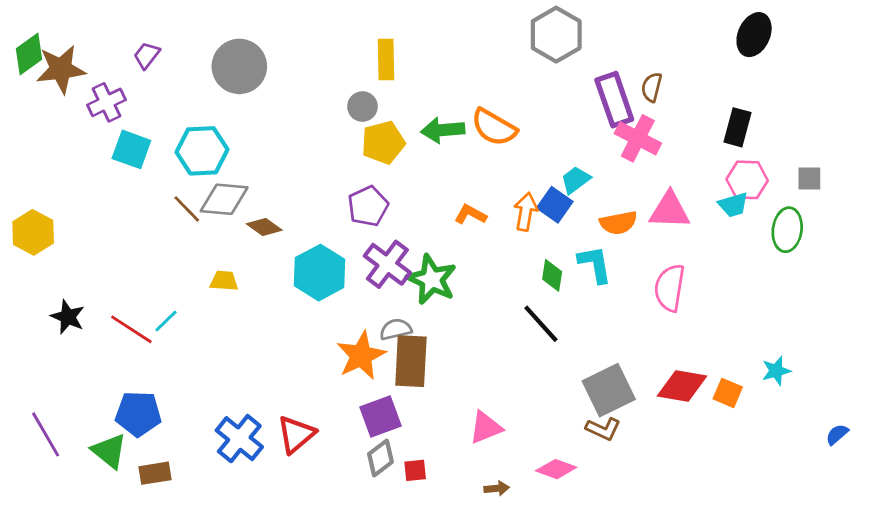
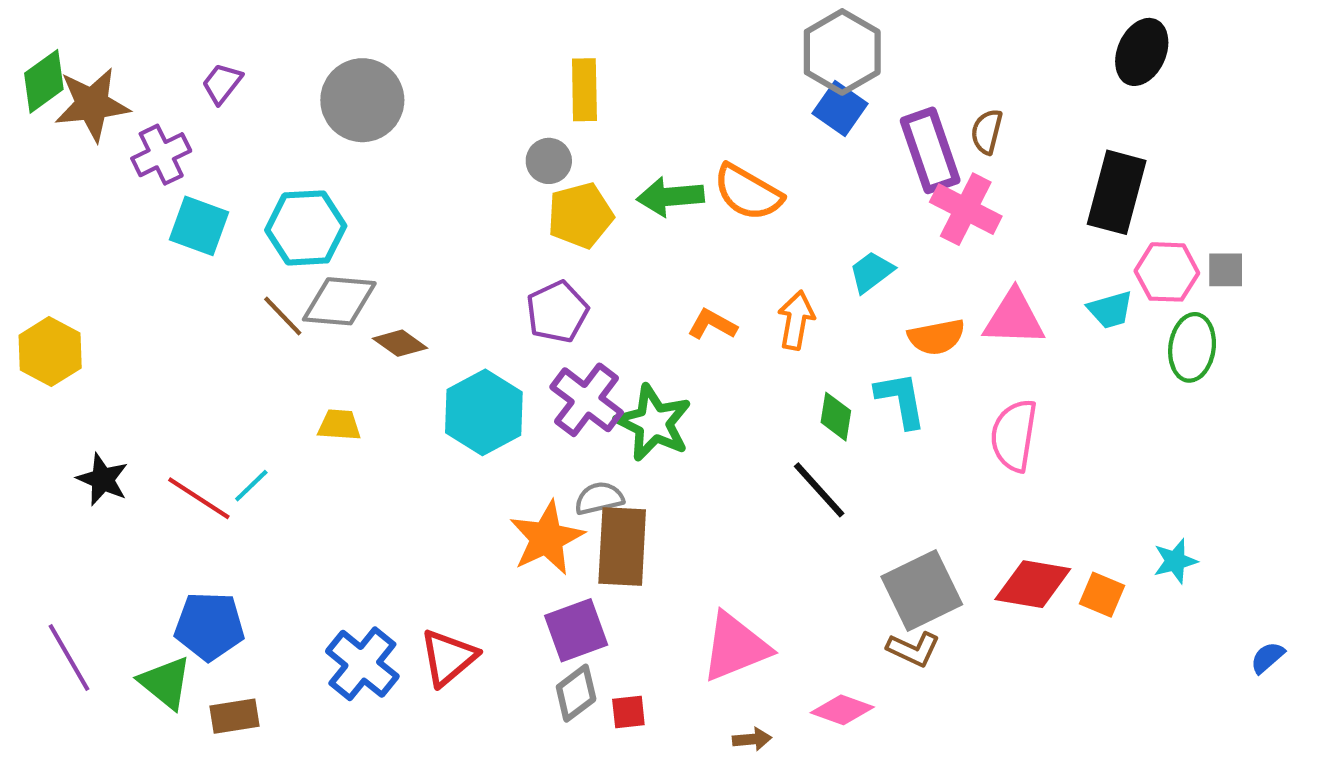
black rectangle: (737, 127) -> (1117, 192), size x1.4
pink hexagon: (747, 180) -> (1167, 272), moved
blue square: (555, 205) -> (840, 109), moved
pink triangle: (486, 428) -> (735, 647), size x1.4

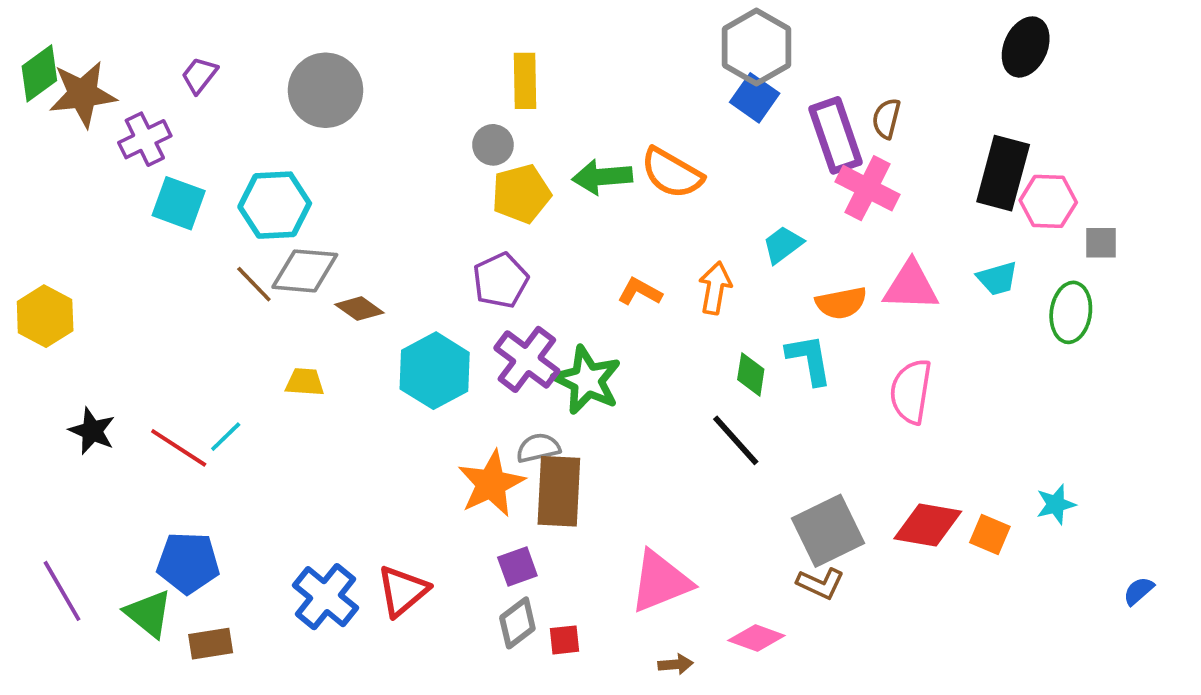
pink hexagon: (1167, 272) -> (1048, 201), moved
purple square: (576, 630) -> (517, 566), size x0.7

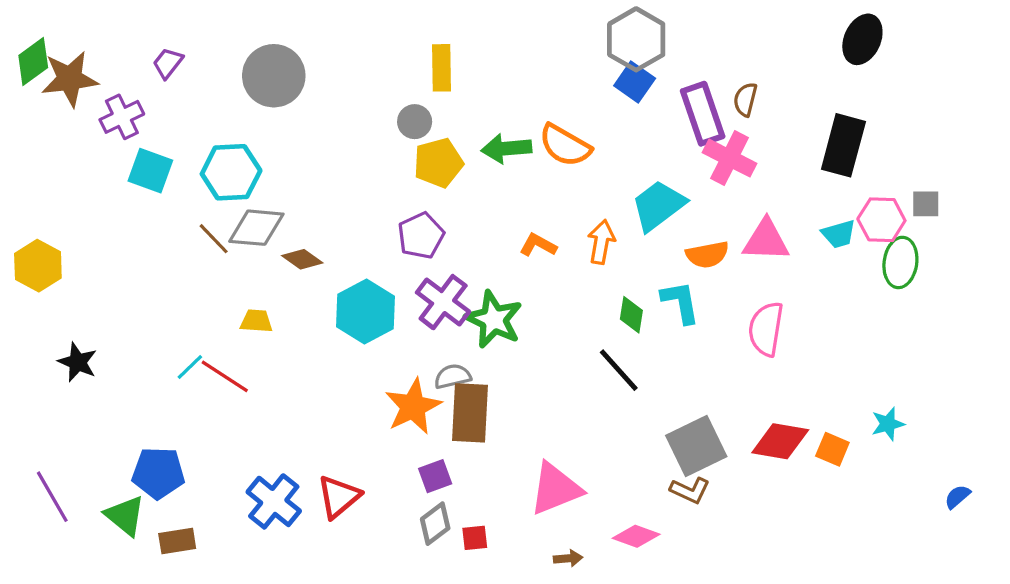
pink hexagon: (1048, 201) -> (881, 220), moved
cyan trapezoid: (783, 245) -> (658, 206), size x1.6
red line: (179, 448) -> (225, 376), moved

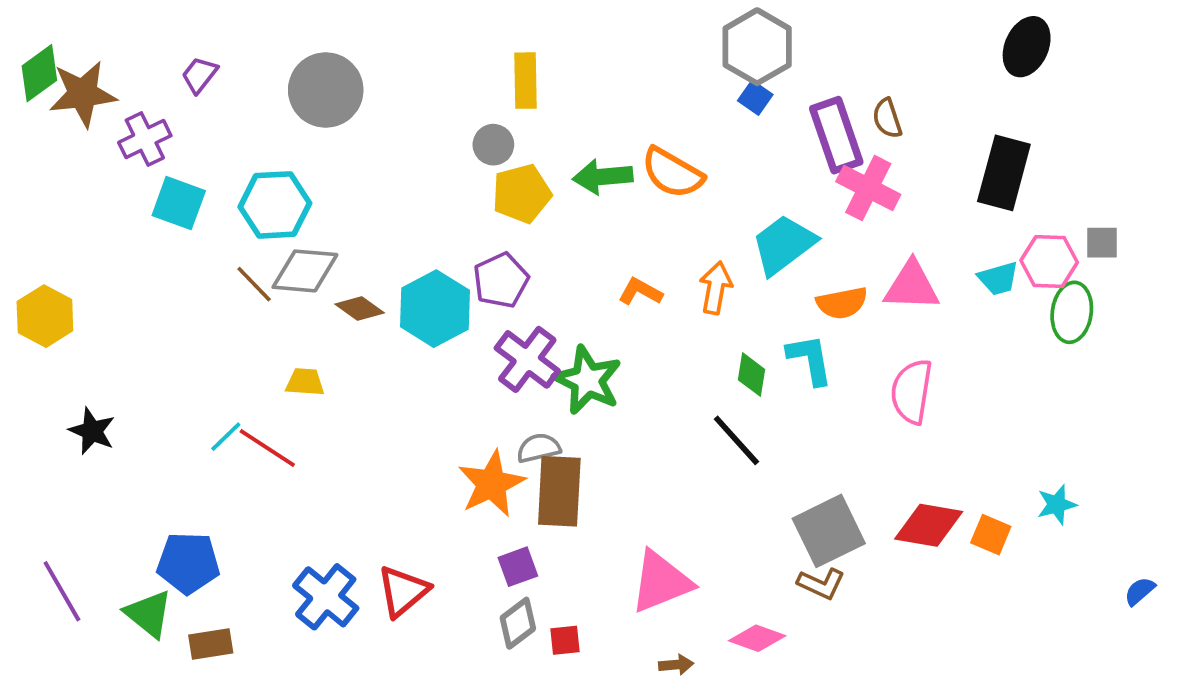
blue square: (635, 82) -> (755, 98), size x0.7
brown semicircle: (745, 99) -> (887, 118), turned -32
cyan hexagon: (366, 312) -> (435, 309), moved

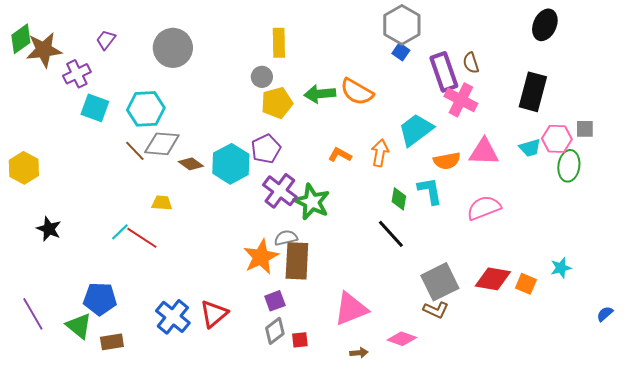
pink semicircle: (912, 391) -> (484, 208), turned 60

